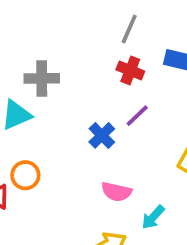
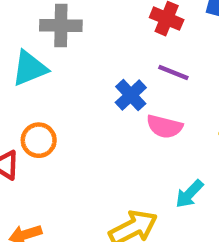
purple line: (137, 116) -> (173, 73), turned 64
pink semicircle: (116, 192) -> (165, 126), moved

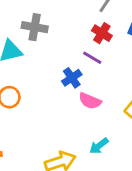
purple line: (173, 73) -> (92, 58), moved

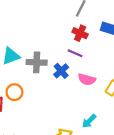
gray cross: (35, 27) -> (37, 62), moved
pink semicircle: (90, 101) -> (87, 79), moved

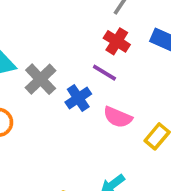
gray cross: (37, 62) -> (41, 79), turned 36

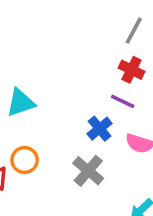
gray cross: (41, 79) -> (88, 171), moved

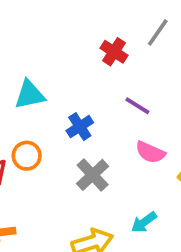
red cross: (132, 70) -> (114, 52), moved
blue cross: (100, 129) -> (80, 127), moved

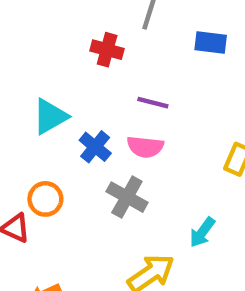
cyan triangle: (30, 95) -> (50, 116), moved
pink semicircle: (150, 152) -> (145, 147), moved

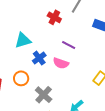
gray cross: (127, 197) -> (44, 95), moved
orange circle: (45, 199) -> (21, 78), moved

